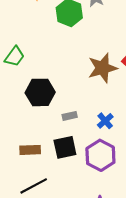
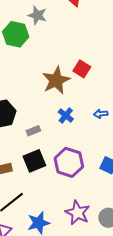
blue cross: (105, 121) -> (66, 115), moved

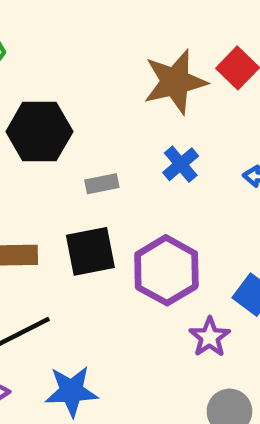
purple star: (78, 213) -> (210, 337), moved, size x0.7

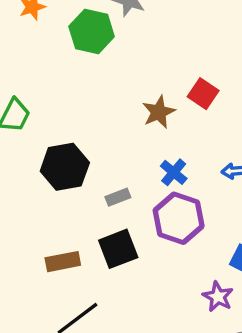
brown star: (175, 82) -> (159, 112), size x0.7
purple hexagon: (166, 270) -> (179, 218), moved

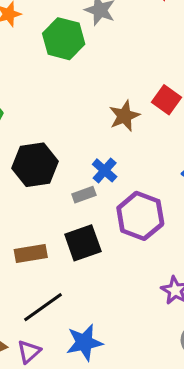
blue cross: (174, 172) -> (105, 170), moved

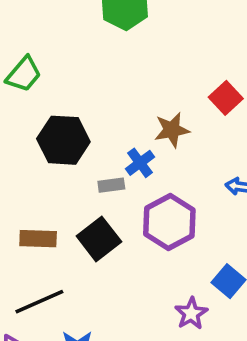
brown star: (124, 116) -> (172, 130), moved
black square: (83, 243) -> (99, 239), turned -30

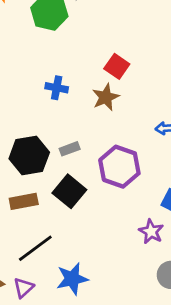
red square: (226, 98) -> (117, 66), moved
black hexagon: (63, 140) -> (29, 156), moved
blue cross: (140, 163) -> (57, 88), moved, turned -30

